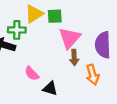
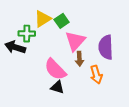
green square: (55, 16) -> (62, 21), turned -32
pink semicircle: (32, 74) -> (55, 69), moved, size x1.6

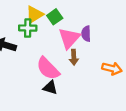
green cross: (27, 34) -> (28, 28), moved
purple semicircle: (106, 47) -> (86, 34), moved, size x0.6
orange arrow: (96, 75) -> (112, 68), moved, turned -60

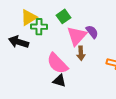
yellow triangle: (34, 15) -> (29, 17), moved
purple semicircle: (86, 34) -> (92, 32), turned 144

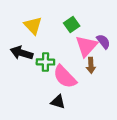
yellow triangle: (29, 17) -> (33, 26), turned -42
green cross: (39, 27) -> (45, 62), moved
black triangle: (59, 81) -> (58, 102), moved

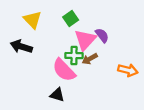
green cross: (45, 62) -> (74, 56), moved
brown arrow: (91, 65) -> (90, 59), turned 64

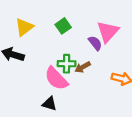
yellow triangle: (33, 20) -> (24, 27), turned 36
pink triangle: (85, 40) -> (108, 32), moved

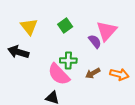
yellow triangle: (24, 27) -> (29, 27), turned -30
brown arrow: (83, 67) -> (93, 73), moved

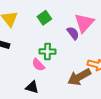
brown arrow: (93, 73) -> (79, 77), moved, size x1.6
pink semicircle: (59, 74) -> (38, 65), size x0.6

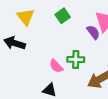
green cross: (47, 52) -> (76, 59), moved

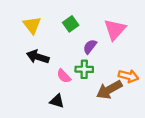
purple semicircle: (93, 32) -> (90, 47), moved, turned -104
black arrow: (15, 43) -> (38, 57), moved

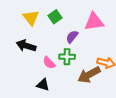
yellow triangle: (32, 25) -> (31, 18), moved
pink triangle: (115, 30) -> (94, 22), turned 40

